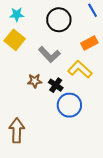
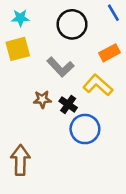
yellow square: (15, 40) -> (18, 49), turned 36

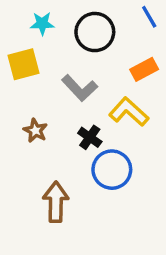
cyan star: (20, 18) -> (42, 24), moved
brown star: (42, 99) -> (35, 131), moved, turned 30
brown arrow: (20, 160) -> (56, 202), moved

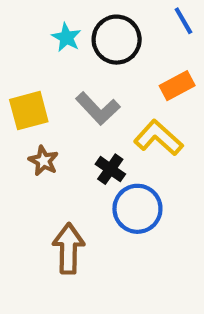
cyan star: (42, 24) -> (66, 37), moved, turned 30
yellow square: (24, 64) -> (29, 111), moved

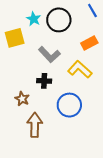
yellow square: (29, 111) -> (15, 38), moved
brown star: (43, 161) -> (22, 99), moved
black cross: (110, 169) -> (44, 81), moved, turned -32

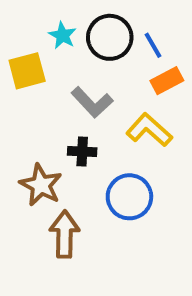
blue line: (92, 10) -> (153, 45), moved
brown star: (22, 99) -> (41, 185), size x1.5

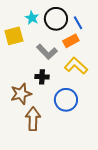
orange rectangle: (167, 81) -> (71, 41), moved
brown star: (41, 185) -> (21, 94), turned 30

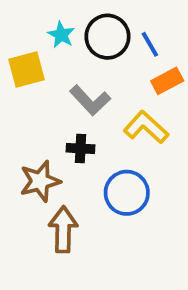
orange rectangle: (71, 41) -> (167, 81), moved

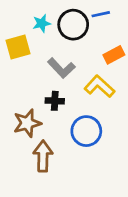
cyan star: (61, 35) -> (42, 23), turned 30
blue line: (150, 44) -> (101, 14), moved, turned -72

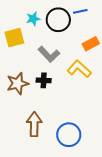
brown star: (27, 123) -> (18, 84), moved
blue circle: (86, 131) -> (69, 135), moved

